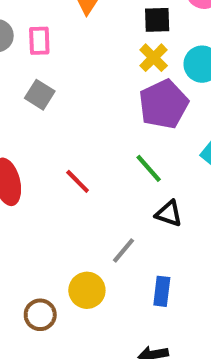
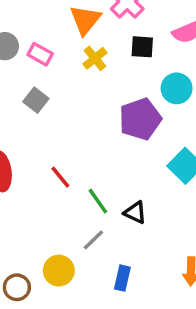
pink rectangle: (39, 41) -> (40, 54), turned -65
yellow cross: (154, 58) -> (95, 58), moved
green line: (149, 168) -> (98, 201), moved

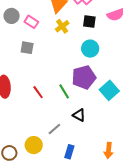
cyan circle: (177, 88) -> (90, 49), moved
gray square: (36, 100) -> (27, 48), turned -32
purple pentagon: (140, 119) -> (84, 77), moved
green line: (98, 201) -> (64, 91), moved

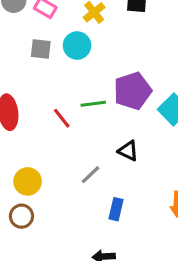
cyan circle: (90, 49) -> (77, 46), moved
green line: (64, 91) -> (93, 104), moved, turned -63
yellow circle: (34, 145) -> (28, 181), moved

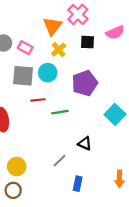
gray square: (41, 49) -> (23, 76), size x1.5
purple pentagon: (133, 91) -> (85, 83), moved
red line: (62, 118) -> (38, 100), moved, turned -56

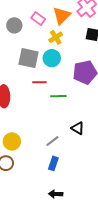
pink rectangle: (25, 48) -> (38, 19), moved
yellow cross: (59, 50) -> (56, 37), moved
blue rectangle: (78, 184) -> (53, 163), moved

